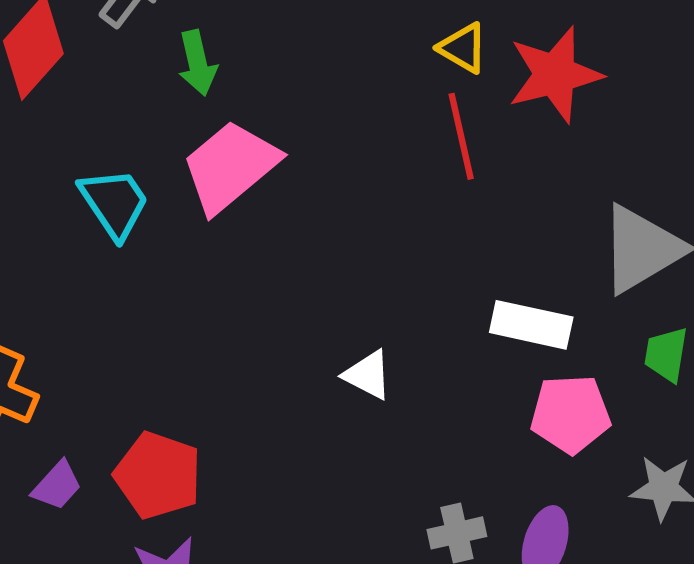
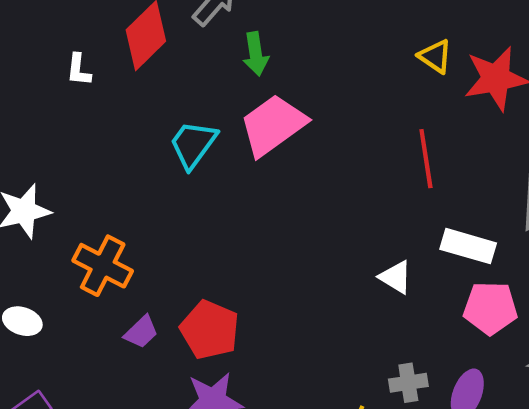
red line: (461, 136) -> (426, 159), moved
cyan trapezoid: (114, 203) -> (193, 144), turned -114
white triangle: (368, 375) -> (396, 277), moved

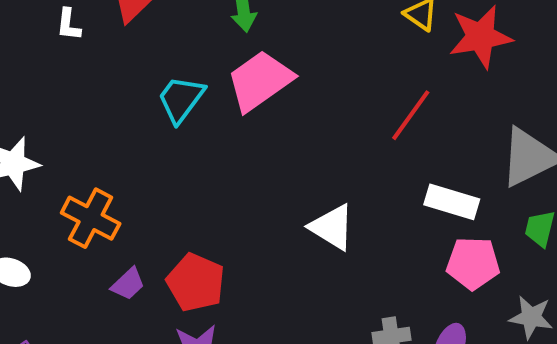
red line: (426, 159) -> (411, 115), turned 44
white triangle: (396, 277) -> (332, 227), moved, size x1.4

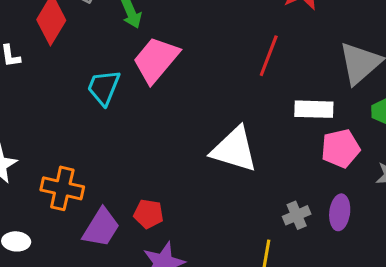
white triangle: (332, 227) -> (234, 149), size x1.4
red pentagon: (196, 282) -> (148, 214), size x0.7
purple trapezoid: (128, 284) -> (101, 228), size x1.6

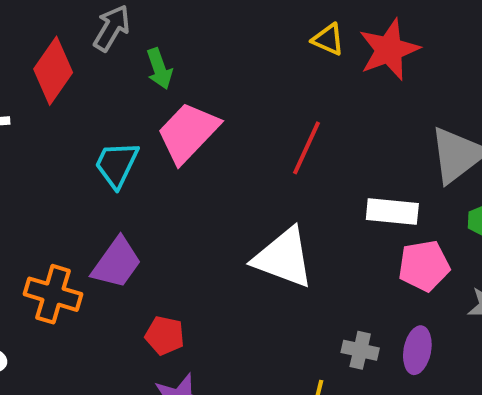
red line: (269, 56) -> (306, 148), moved
gray cross: (297, 215) -> (360, 350), turned 32
purple trapezoid: (101, 228) -> (117, 263), moved

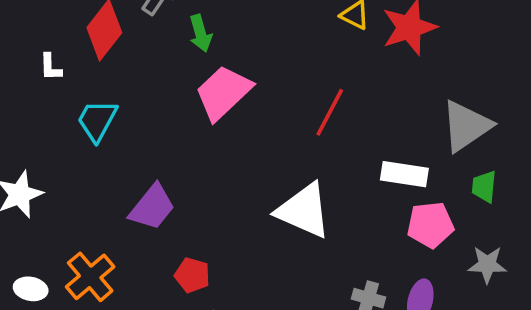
cyan trapezoid: (117, 165) -> (97, 120), moved
orange cross: (53, 294) -> (90, 277), moved, turned 30

